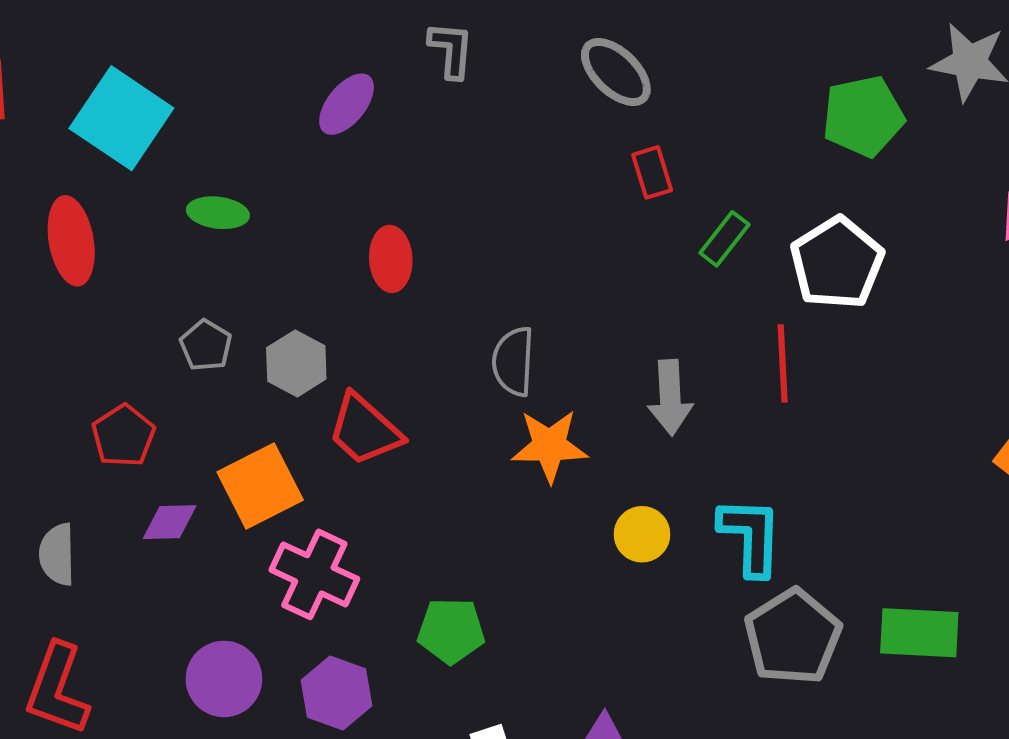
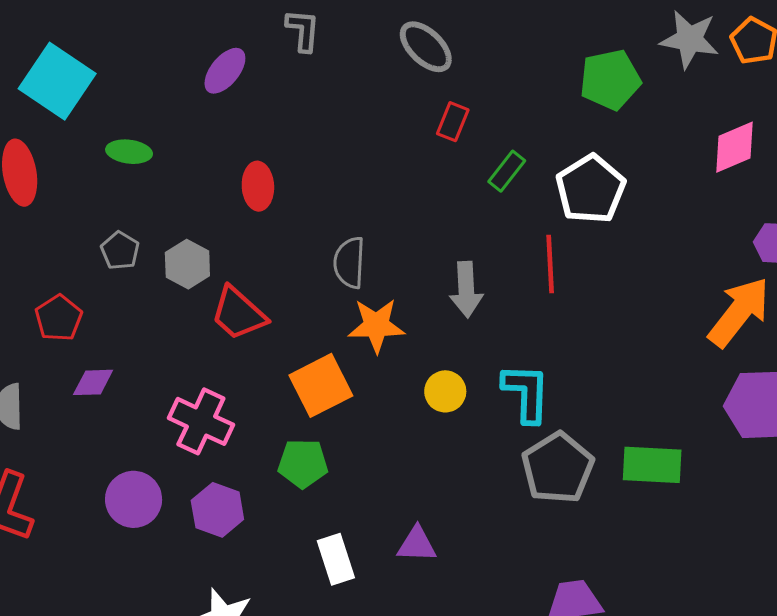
red rectangle: (652, 172) -> (453, 122), turned 39
orange square: (260, 486) -> (321, 385), moved

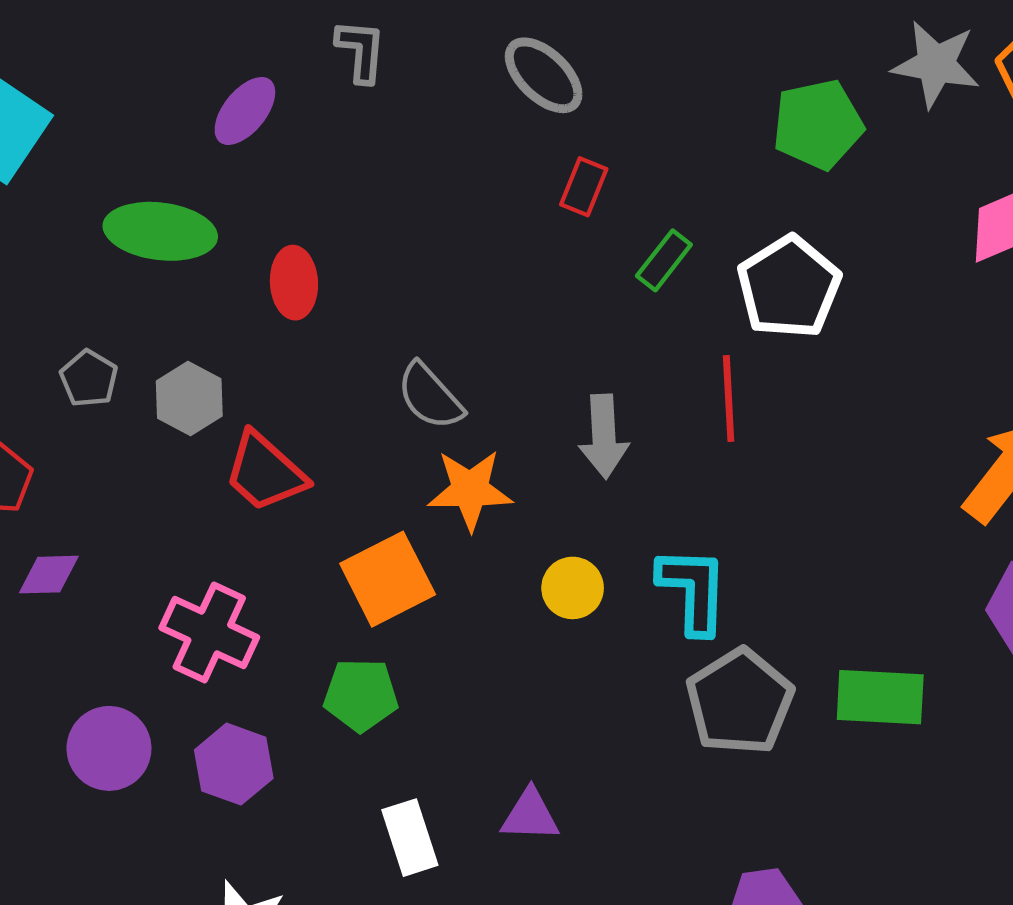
green ellipse: (129, 152) -> (160, 231), moved, size x1.6
gray semicircle: (349, 263) -> (430, 396), turned -45

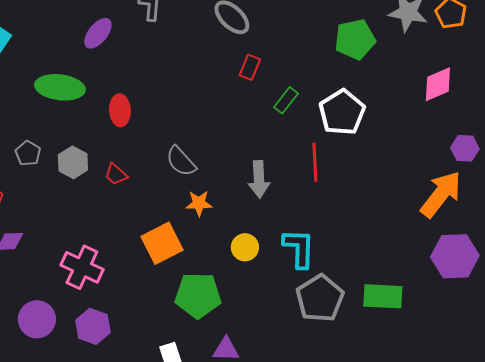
red trapezoid: (265, 472) -> (116, 174), moved, size x0.6
orange star: (470, 490) -> (199, 203), size x0.7
green pentagon: (361, 695) -> (198, 295), moved, size x1.4

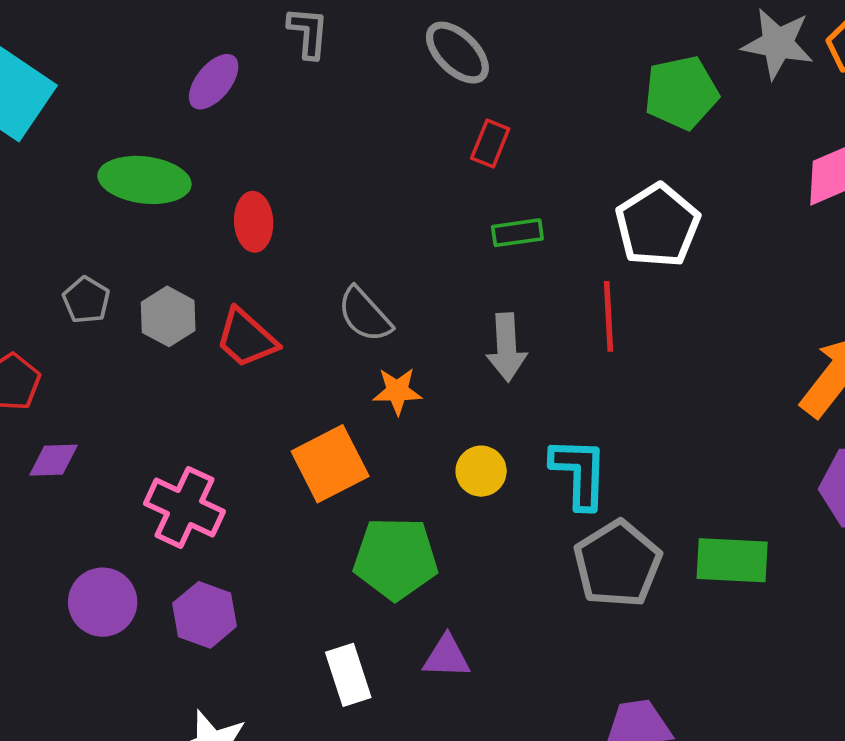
green rectangle: (286, 100) -> (517, 233), moved, turned 44
red trapezoid: (116, 174) -> (246, 338), size x1.5

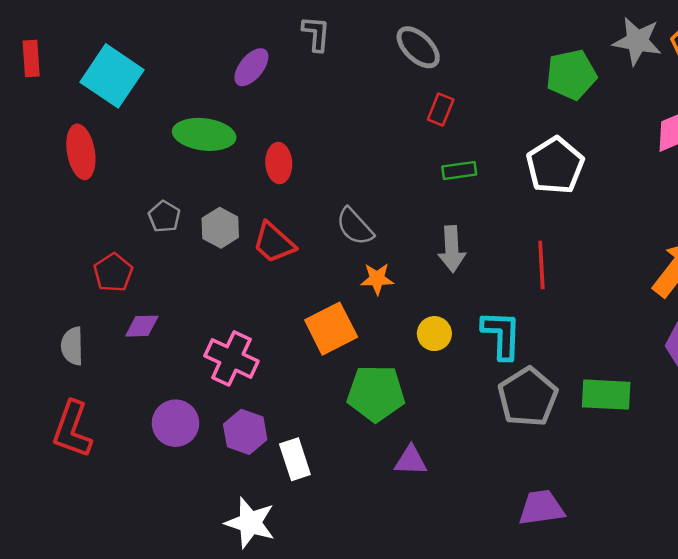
red line: (608, 316) -> (541, 265), moved
white rectangle: (348, 675) -> (295, 459), moved

